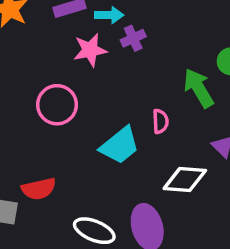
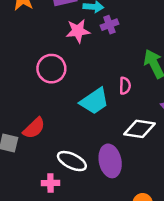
red semicircle: (39, 189) -> (34, 128), turned -35

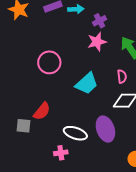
purple cross: (109, 25) -> (99, 21), moved
pink star: (78, 31) -> (97, 42), moved
pink semicircle: (125, 86) -> (122, 76), moved

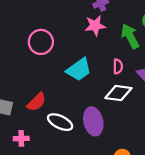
red semicircle: (42, 111) -> (36, 102), moved
pink cross: (61, 153) -> (21, 138), moved

